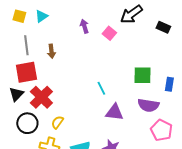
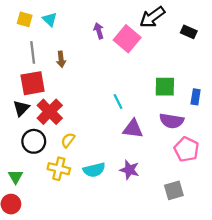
cyan triangle: (41, 16) -> (50, 19), turned -40
pink square: (109, 33) -> (127, 39), size x1.6

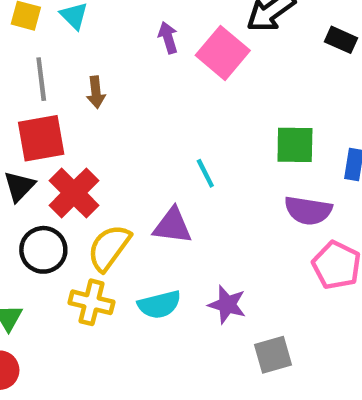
purple triangle: (133, 129) -> (172, 226), moved
yellow semicircle: (68, 140) -> (109, 248), size x1.6
gray square: (174, 190) -> (273, 355), moved

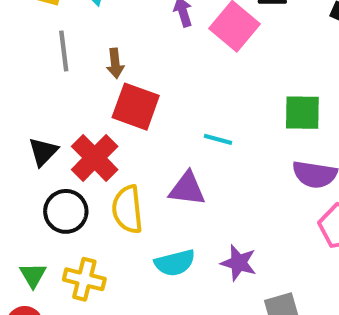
red square: (41, 138) -> (136, 107), moved, turned 30
cyan line: (205, 173) -> (218, 139), turned -48
yellow semicircle: (109, 248) -> (128, 209), turned -42
yellow cross: (91, 302) -> (84, 279), moved

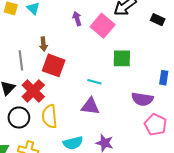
gray line: (64, 51) -> (21, 60), moved
green square: (302, 113) -> (122, 58), moved
purple triangle: (187, 189) -> (90, 106), moved

